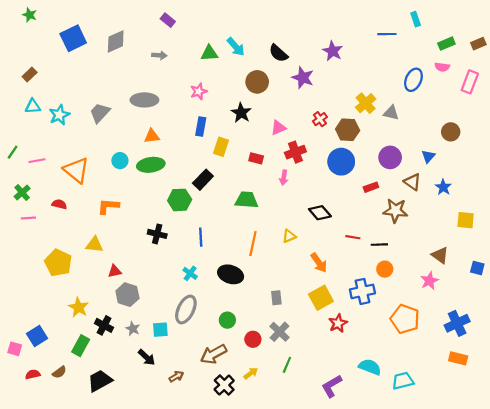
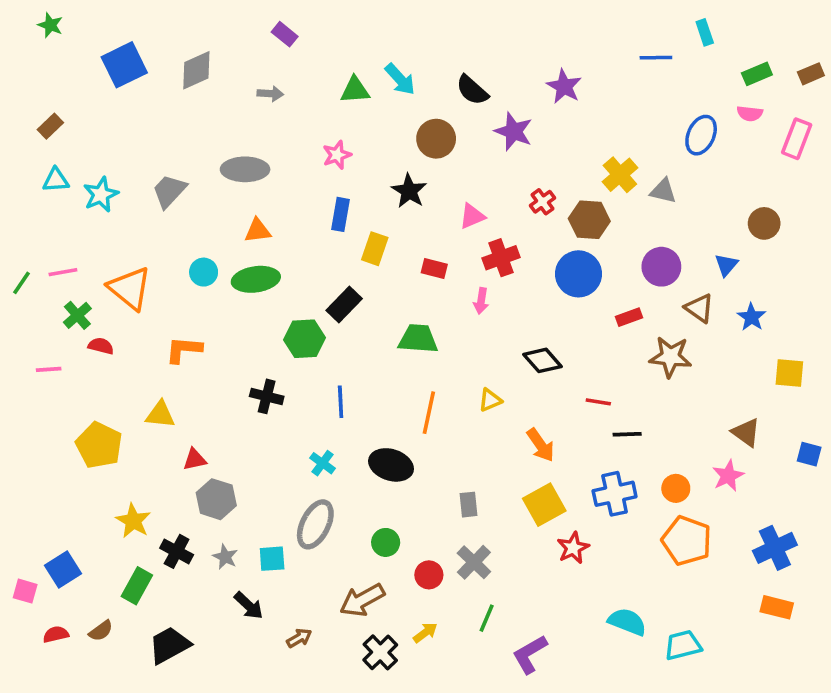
green line: (13, 152) -> (22, 283), moved
green cross: (22, 192) -> (77, 315), moved
black line: (379, 245) -> (627, 434), moved
orange circle: (385, 269) -> (676, 488), moved
purple L-shape: (332, 386) -> (530, 654), moved

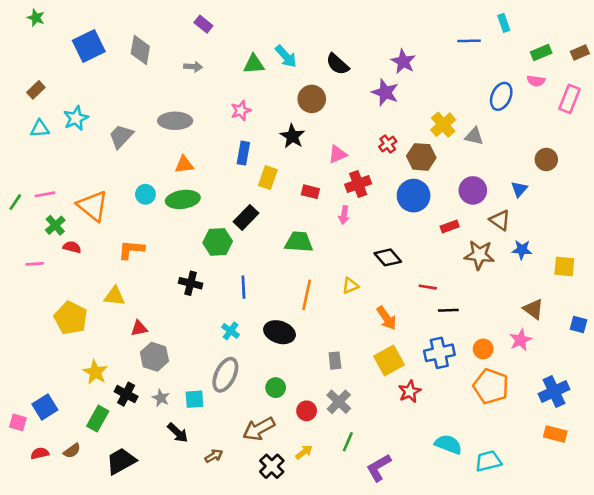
gray diamond: (196, 70) -> (140, 50), turned -56
purple star: (514, 131) -> (385, 92), moved
cyan star: (101, 195) -> (76, 118), moved
blue star: (752, 317) -> (522, 250), moved, turned -30

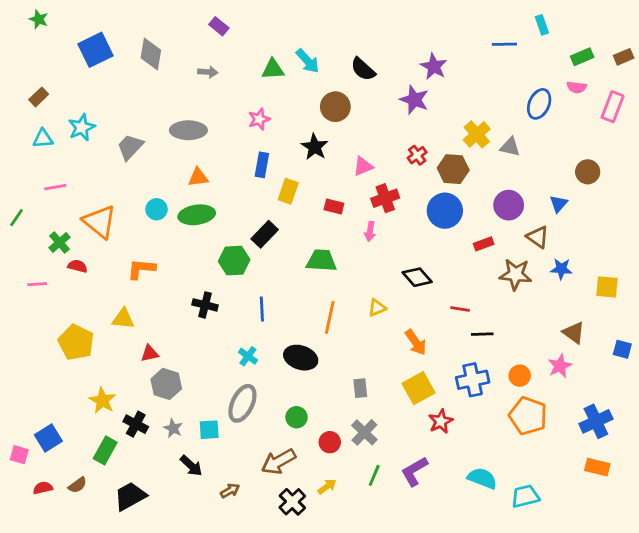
pink line: (45, 194) -> (55, 187), moved
purple L-shape: (379, 468) -> (414, 471), moved

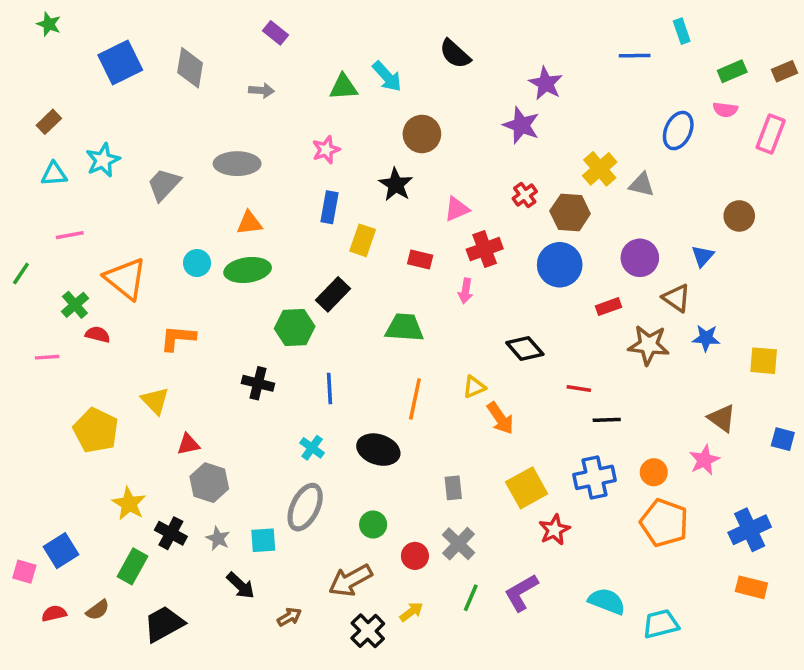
black semicircle: (363, 69) -> (455, 54), moved
yellow triangle: (123, 319) -> (155, 401), turned 40
orange arrow: (416, 342) -> (500, 418), moved

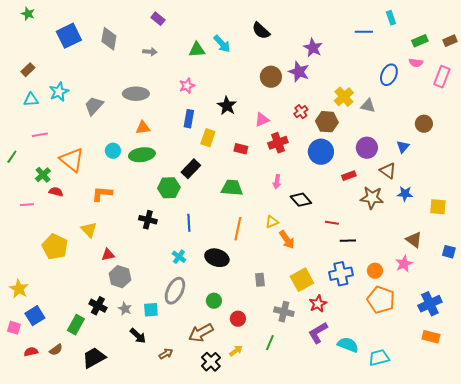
brown circle: (422, 134) -> (271, 77), moved
pink arrow: (465, 291) -> (277, 182), moved
yellow star: (129, 504) -> (19, 289), moved
gray cross: (459, 544) -> (284, 312), moved, turned -30
purple L-shape: (521, 593) -> (318, 333), moved

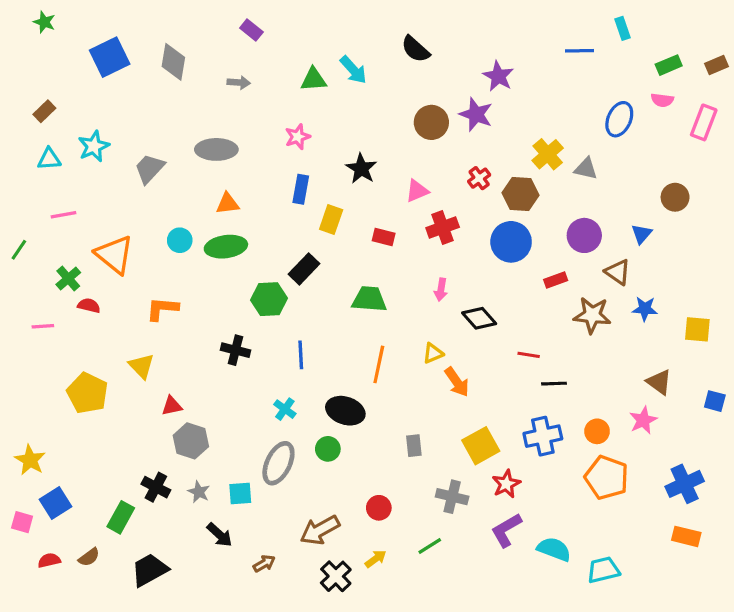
green circle: (214, 301) -> (328, 449), moved
green line: (270, 343) -> (430, 546), turned 35

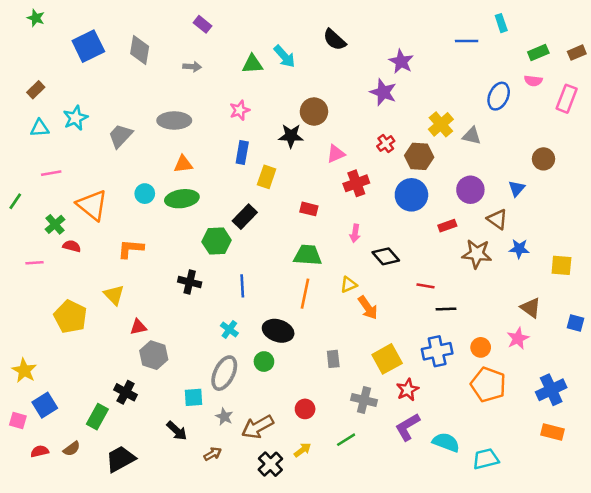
brown circle: (431, 122) -> (314, 112), moved
black star: (361, 169) -> (291, 136), turned -30
red rectangle: (384, 237) -> (309, 209), moved
green trapezoid: (369, 299) -> (308, 255), moved
gray star: (199, 492) -> (224, 417), moved

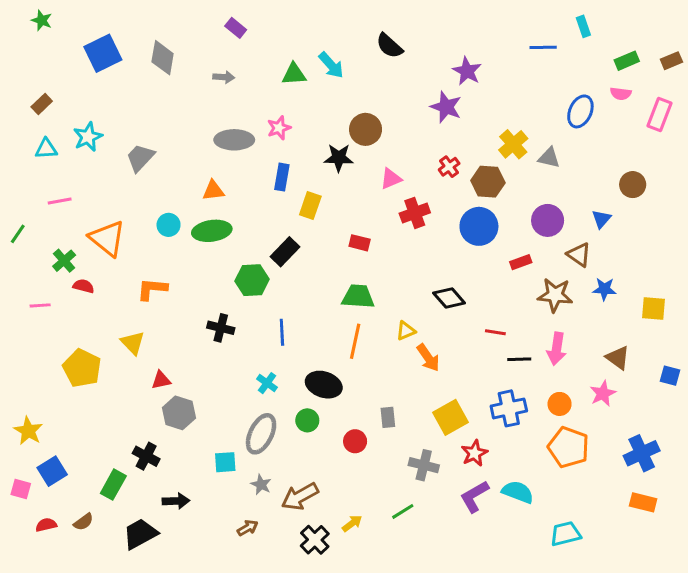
gray ellipse: (174, 120) -> (234, 140), moved
pink arrow: (355, 233) -> (557, 349), moved, size x1.5
red circle: (305, 409) -> (355, 441), moved
black arrow: (177, 431) -> (176, 501), moved, turned -45
cyan semicircle: (446, 442) -> (518, 492), moved

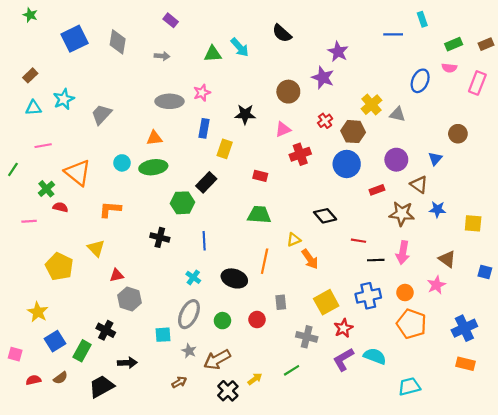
brown circle: (366, 129) -> (288, 92), moved
orange line: (355, 341) -> (265, 261), moved
green circle: (307, 420) -> (222, 321), moved
yellow star: (28, 431) -> (38, 312), moved
blue square: (52, 471) -> (55, 341), moved

